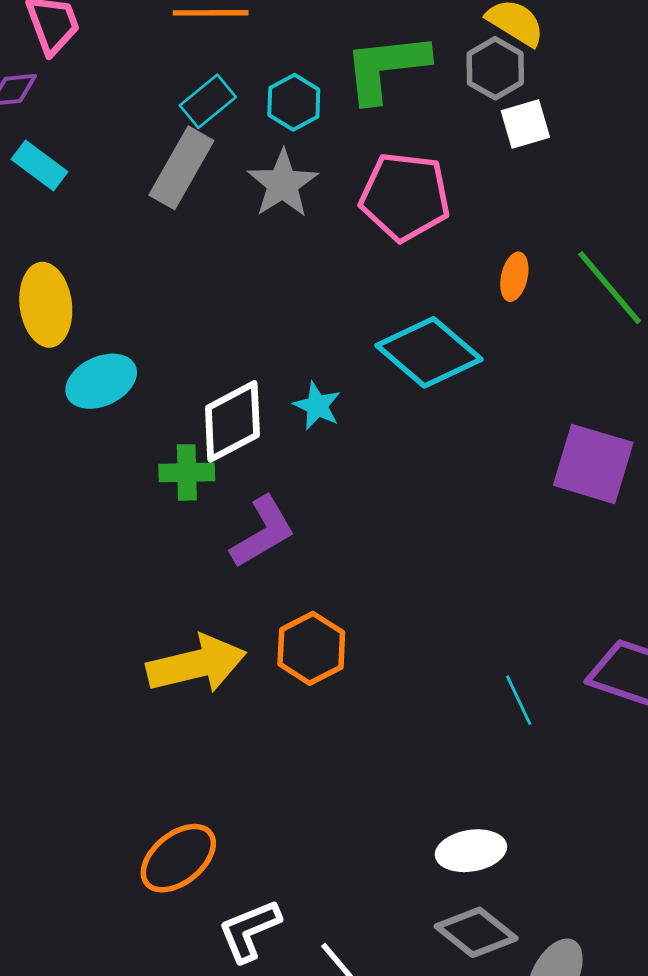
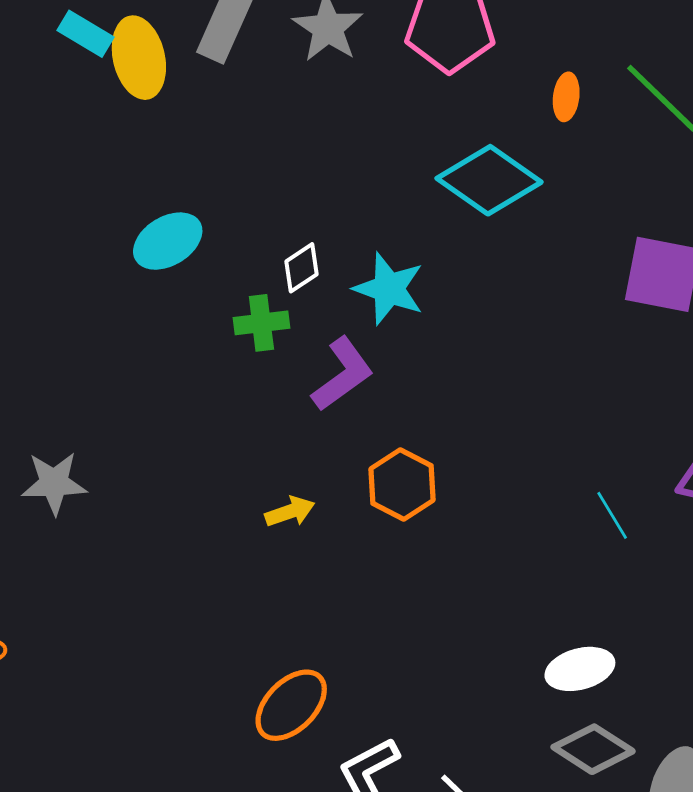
yellow ellipse: (46, 305) -> (139, 58), moved
cyan star: (317, 406) -> (389, 289), moved, size x1.5
white diamond: (232, 421) -> (302, 268), size x0.6
yellow arrow: (196, 664) -> (290, 512), size x0.5

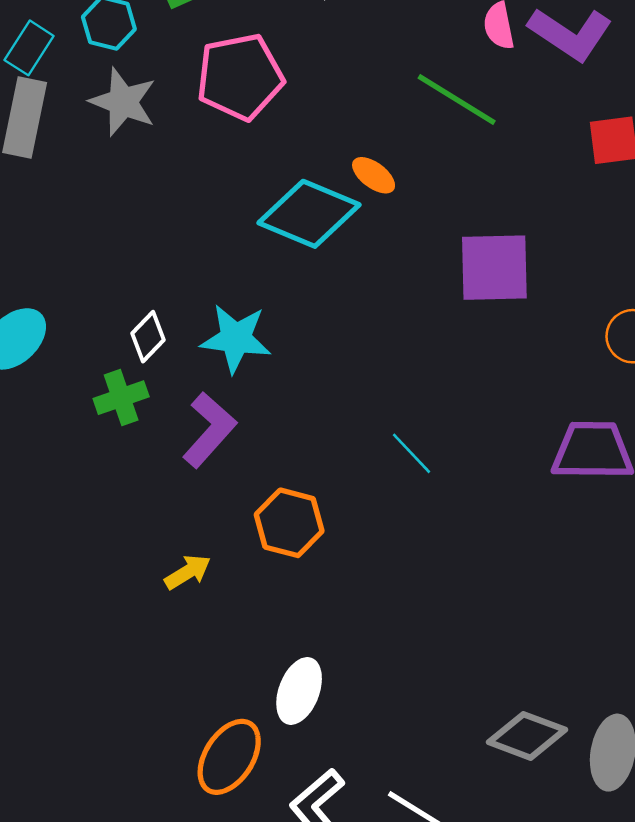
orange ellipse: (566, 97) -> (374, 175), moved, turned -48
cyan line: (612, 515) -> (412, 453), moved
white ellipse: (580, 669) -> (299, 691), moved, turned -42

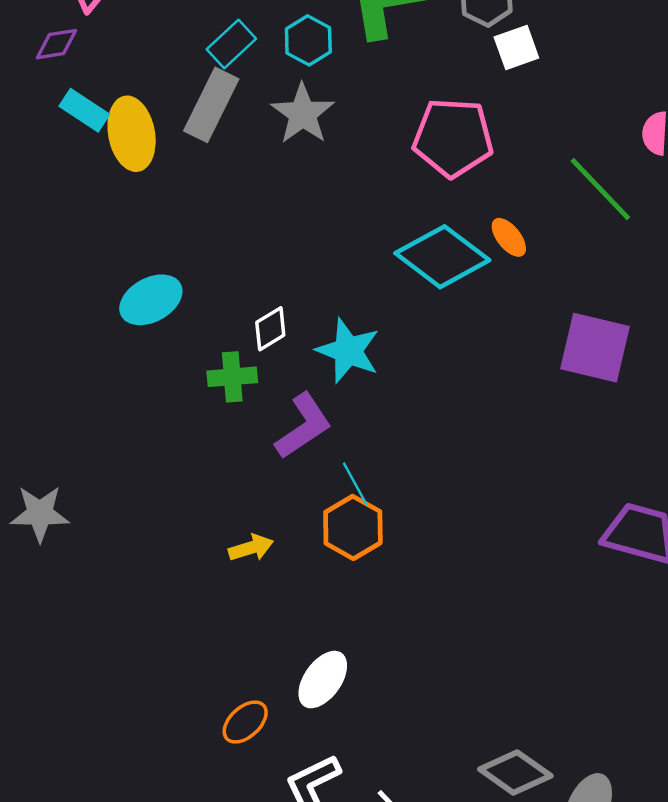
pink pentagon: (240, 77) -> (453, 138), moved
cyan line: (412, 453) -> (355, 484), moved
orange ellipse: (229, 757) -> (245, 722), size x0.7

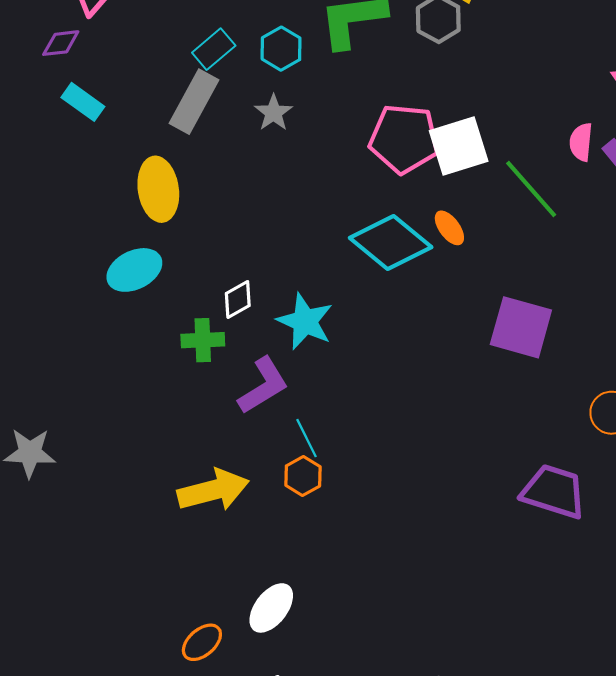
white square: (516, 47) -> (459, 146), moved, size x1.5
gray star: (303, 114) -> (274, 113), size x0.7
yellow ellipse: (132, 134) -> (158, 189), moved
orange hexagon: (353, 527) -> (303, 476), size x0.7
yellow arrow: (251, 548) -> (213, 490), size x1.8

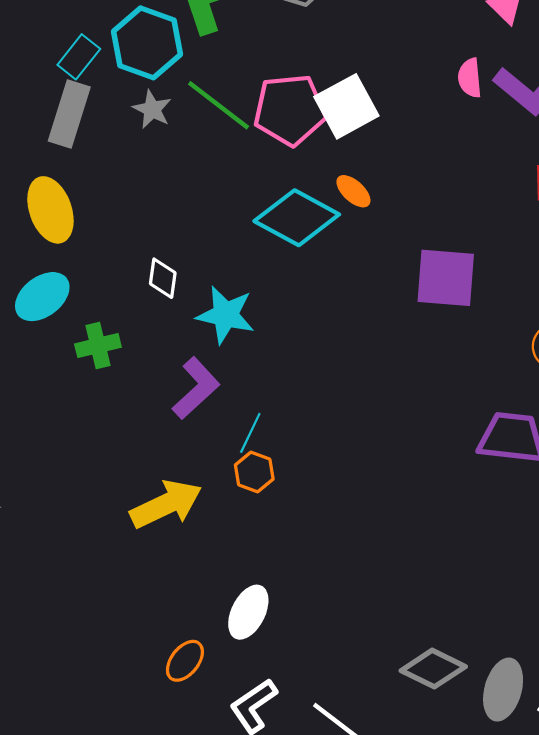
cyan hexagon: (281, 49) -> (147, 43), size x1.6
green line: (531, 189) -> (219, 105), moved
white diamond: (238, 299) -> (163, 278), moved, turned -42
green cross: (203, 340) -> (98, 346), moved
cyan line: (307, 438) -> (250, 433), turned 63

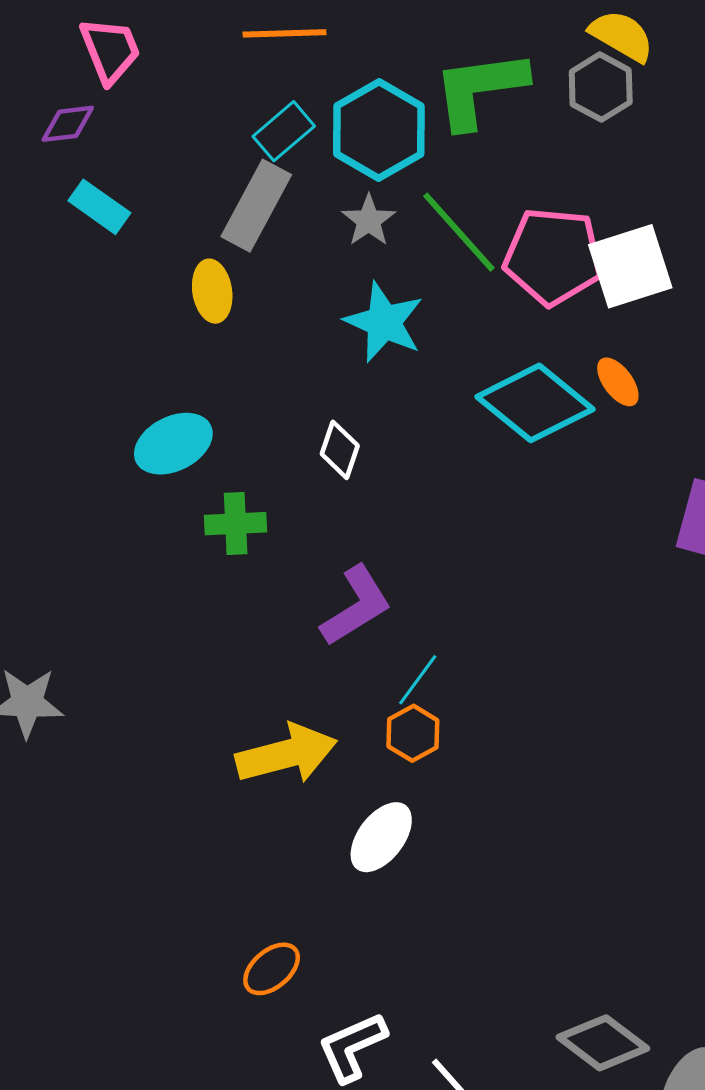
yellow ellipse: (50, 210) -> (212, 291), moved, size x0.7
cyan star: (226, 315) -> (384, 322), moved
white ellipse: (248, 612) -> (381, 837), moved

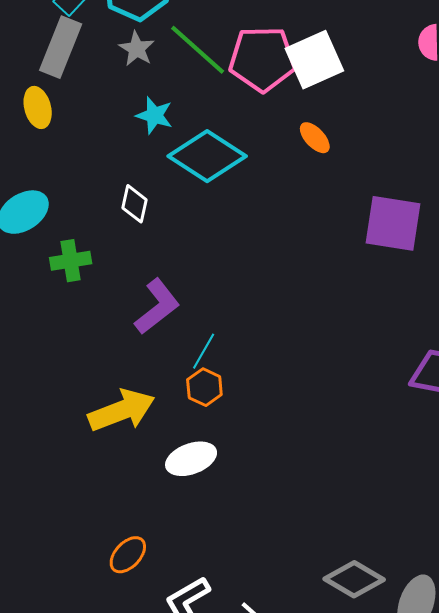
cyan star: (384, 322) -> (154, 115), size x0.7
cyan diamond: (535, 403) -> (207, 156), moved
white ellipse: (381, 837) -> (191, 459), turned 39

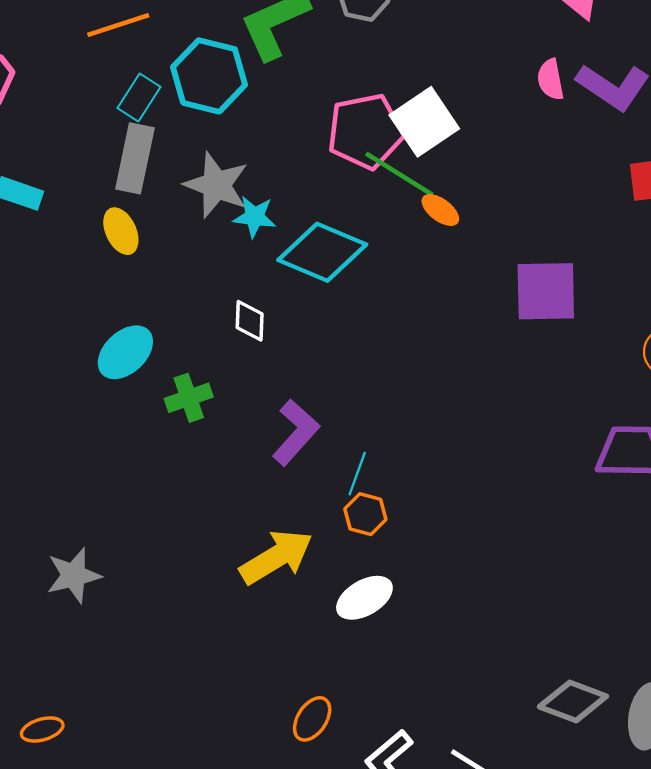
gray star: (137, 49) -> (216, 185), moved, size x1.6
green line: (198, 50) -> (399, 174), moved

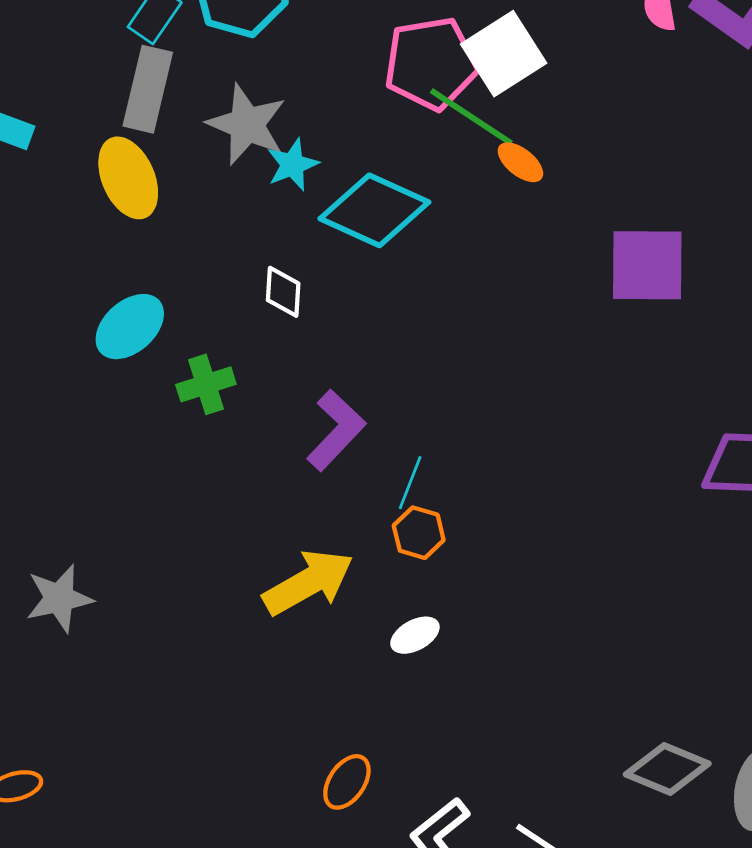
cyan star: (255, 217) -> (293, 165), turned -30
yellow ellipse: (121, 231) -> (128, 178), size x1.4
white ellipse: (364, 598) -> (415, 635), size x0.7

